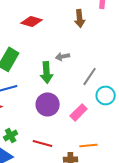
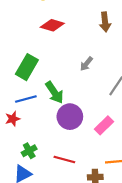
gray arrow: (63, 56) -> (86, 64), turned -40
green arrow: (47, 72) -> (54, 92), moved, turned -30

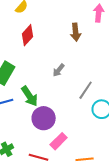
red diamond: (52, 25) -> (28, 35), turned -65
pink rectangle: (104, 125) -> (59, 141), moved

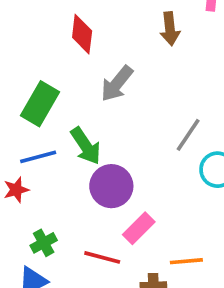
red diamond: (28, 35) -> (82, 34), turned -35
gray arrow: (59, 70) -> (117, 84), moved, size x1.5

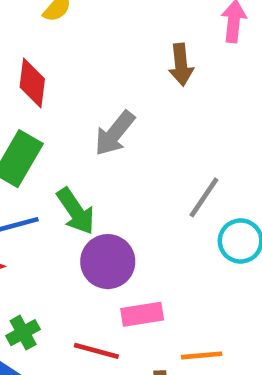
red diamond: (82, 34) -> (32, 83), moved
pink rectangle: (139, 228) -> (142, 314), turned 36

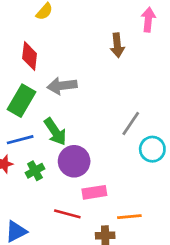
gray arrow: (115, 133) -> (62, 86), moved, turned 44
green cross: (23, 333) -> (35, 171), moved

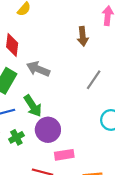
gray arrow: (62, 86) -> (38, 69), turned 30
gray line: (131, 123) -> (94, 80), moved

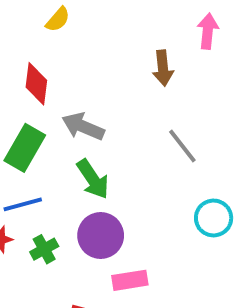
gray line: (94, 80) -> (182, 146), turned -72
green arrow: (33, 106) -> (93, 179), moved

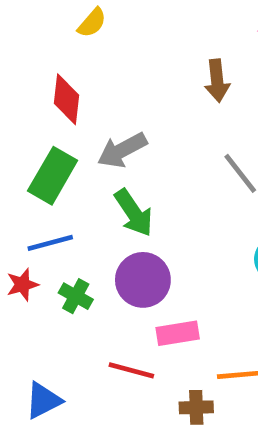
gray arrow: (83, 127) -> (122, 150), turned -51
green cross: (44, 249) -> (76, 296), turned -32

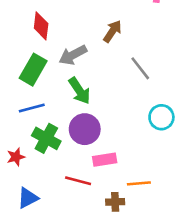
brown arrow: (217, 81) -> (112, 31), moved, turned -140
red star: (22, 285) -> (16, 157), moved
green cross: (76, 296) -> (46, 138), size x1.5

